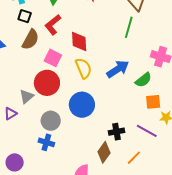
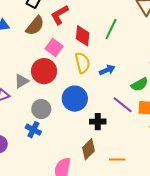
green line: (129, 27) -> (111, 29), moved
blue arrow: (118, 69) -> (107, 70), moved, size x0.7
purple line: (147, 131) -> (123, 105), moved
black cross: (117, 132) -> (98, 122), moved
orange line: (134, 158) -> (117, 160), turned 35

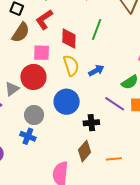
pink square: (54, 48) -> (42, 53), turned -30

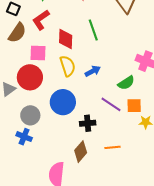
green line: (97, 29) -> (93, 30), turned -40
orange line: (114, 159) -> (113, 147), moved

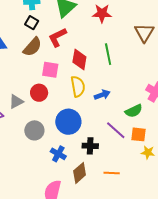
red circle: (30, 77) -> (39, 93), size x0.7
blue cross: (24, 137) -> (58, 154), moved

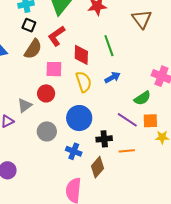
blue arrow: (102, 95) -> (112, 77), moved
orange line: (112, 173) -> (127, 151), moved

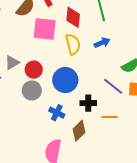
pink square: (54, 69) -> (45, 29), size x1.4
red circle: (46, 93) -> (34, 70), moved

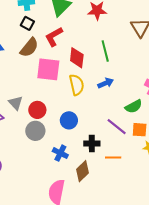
gray triangle: (12, 63) -> (16, 103), turned -42
blue circle: (65, 80) -> (69, 120), size x0.7

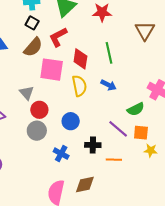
blue arrow: (106, 83) -> (108, 85), turned 49
gray triangle: (16, 103) -> (27, 93), moved
brown diamond: (83, 171) -> (85, 184), moved, turned 30

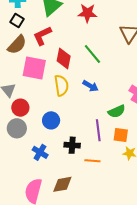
green line: (109, 53) -> (92, 54), turned -30
purple line: (118, 129) -> (98, 130), turned 40

